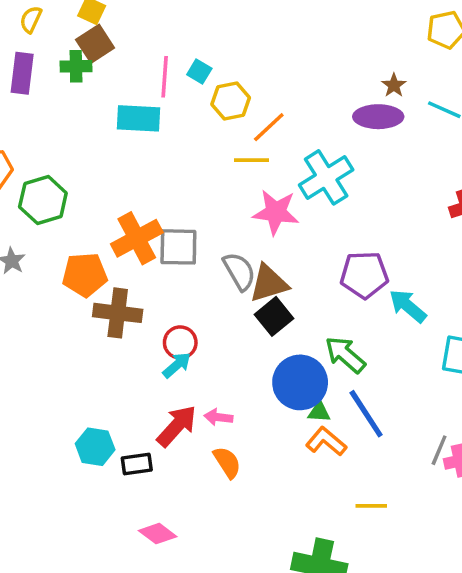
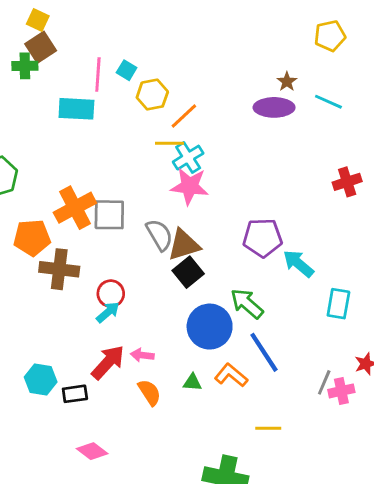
cyan cross: (326, 177) -> (188, 158), moved, size x0.7
green triangle: (319, 412) -> (192, 382), moved

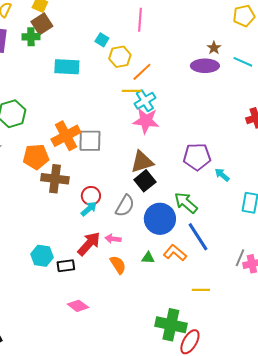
pink line: (98, 74) -> (140, 20), moved
gray semicircle: (159, 235) -> (125, 206), moved, turned 60
cyan arrow: (298, 264) -> (222, 175), size x0.7

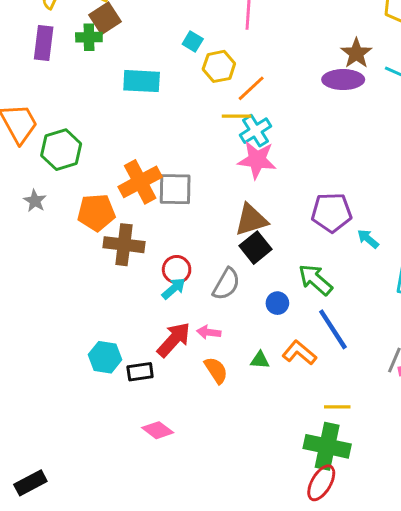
brown star: (214, 48) -> (356, 53), size x1.5
blue circle: (160, 219) -> (277, 303), size x0.5
green cross: (171, 325) -> (327, 446), moved

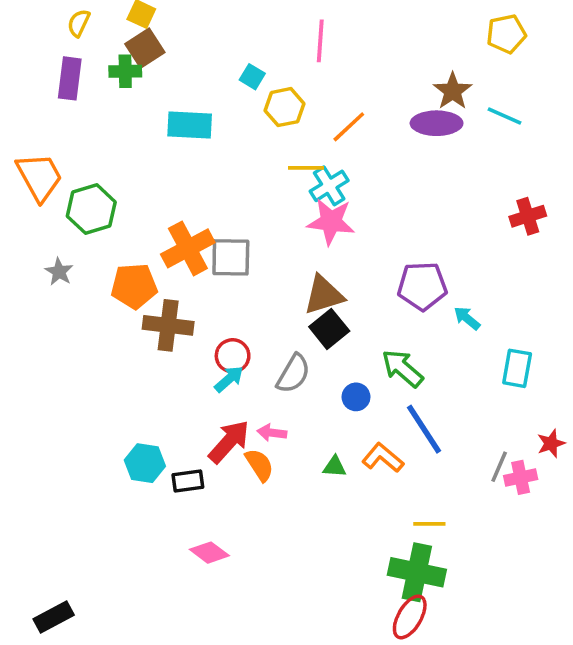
orange line: (251, 88) -> (349, 127), moved
orange semicircle: (216, 370) -> (259, 465), moved

